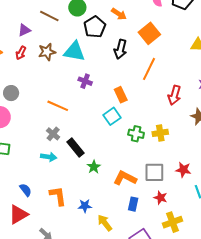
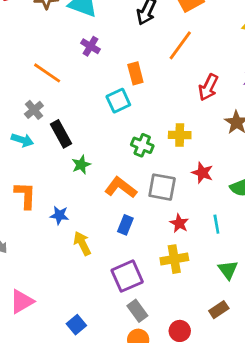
green cross: (136, 134) -> (142, 145), moved
red star: (183, 170) -> (202, 173), moved
red star: (160, 198) -> (179, 223), moved

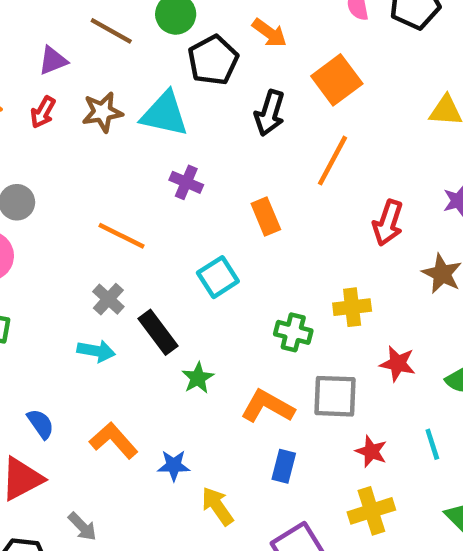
cyan square: (118, 101) -> (218, 277), moved
orange L-shape: (25, 195) -> (114, 440), turned -36

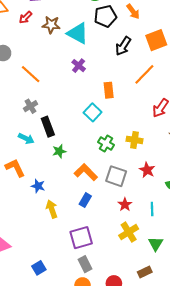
orange line: (122, 236) -> (31, 74), moved
cyan square: (218, 277) -> (93, 112), moved, turned -30
cyan arrow: (96, 351) -> (26, 139), moved
yellow cross: (371, 511) -> (129, 232), moved, turned -30

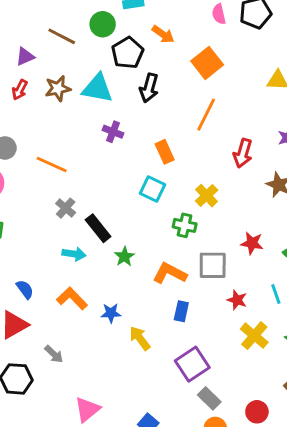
black arrow: (123, 46) -> (149, 88), moved
yellow cross: (135, 140) -> (207, 196), moved, turned -35

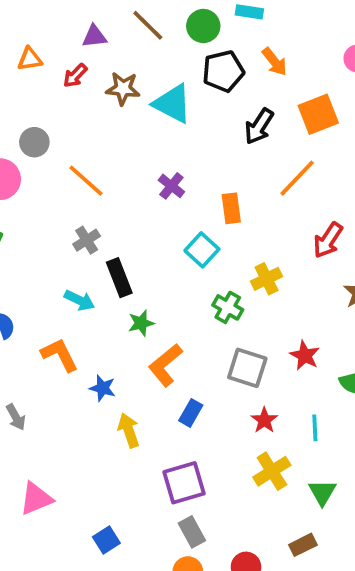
black arrow: (149, 88) -> (259, 126), moved
purple cross: (113, 132) -> (171, 186), moved
orange L-shape: (170, 273) -> (165, 365), moved, turned -84

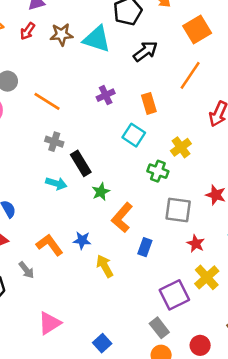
black arrow: (259, 126) -> (145, 51), moved, turned -150
purple cross: (171, 186) -> (106, 95), turned 36
gray cross: (87, 240) -> (54, 142), turned -30
orange L-shape: (60, 355) -> (50, 245), moved
purple square: (184, 483) -> (174, 295), moved

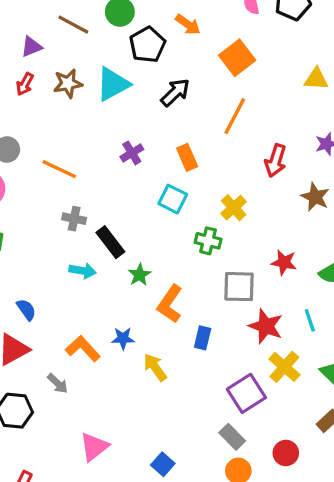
cyan triangle: (97, 39) -> (113, 84), turned -40
red star: (196, 244) -> (266, 326), size x1.5

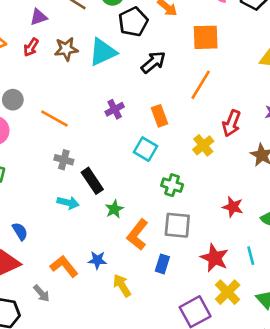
orange square: (237, 58) -> (206, 37), turned 32
yellow cross: (234, 208) -> (203, 145), moved
gray square: (239, 287) -> (177, 225), moved

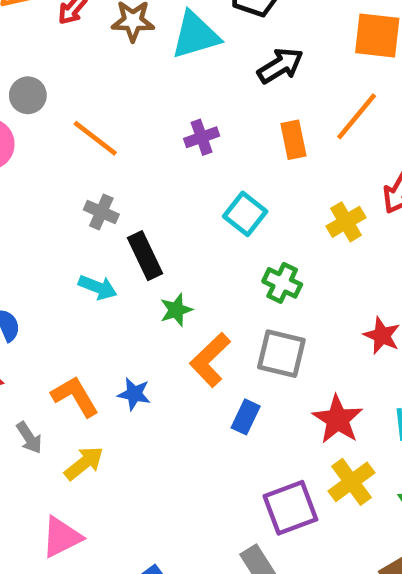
orange rectangle: (159, 116) -> (293, 140), moved
yellow arrow: (122, 285) -> (84, 463), moved, turned 75

